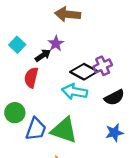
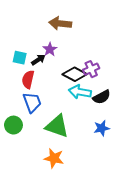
cyan square: (17, 45) -> (20, 58), moved, turned -32
cyan arrow: (75, 92) -> (80, 92), moved
green circle: (15, 113) -> (13, 125), moved
blue trapezoid: (36, 129) -> (32, 102), moved, turned -40

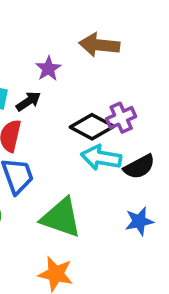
brown arrow: (60, 23) -> (99, 45), moved
purple star: (50, 49) -> (48, 69), moved

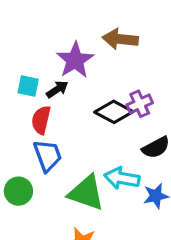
purple star: (48, 69) -> (75, 60), size x1.6
cyan arrow: (101, 158) -> (122, 178), moved

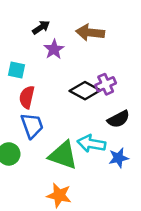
purple star: (75, 60) -> (54, 49), size x0.7
black arrow: (57, 89) -> (41, 27), moved

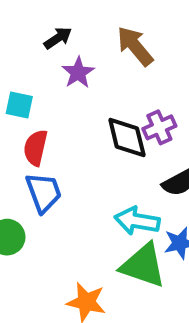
brown arrow: (90, 33) -> (135, 46), turned 44
black diamond: (85, 91) -> (127, 138), turned 48
green triangle: (63, 155) -> (143, 266), moved

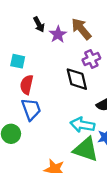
black arrow: (58, 38) -> (39, 24), turned 96
purple star: (78, 73) -> (58, 34), moved
purple cross: (159, 127) -> (91, 59), moved

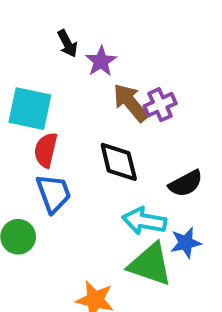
brown arrow: (81, 29) -> (130, 103), moved
cyan square: (18, 61) -> (30, 109), size x1.6
black diamond: (77, 79) -> (119, 162), moved

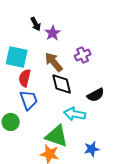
brown arrow: (130, 103) -> (54, 62), moved
blue star: (186, 243) -> (92, 149), moved
green triangle: (150, 264) -> (57, 136), moved

